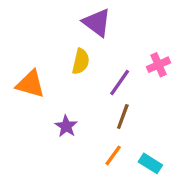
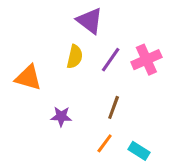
pink cross: (158, 65) -> (146, 60), size x1.4
purple line: (120, 83) -> (111, 60), moved
purple star: (66, 126) -> (61, 116), turned -30

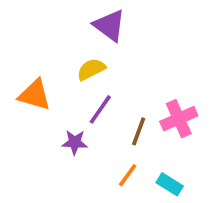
yellow semicircle: (75, 57) -> (91, 69), turned -130
purple line: (111, 60) -> (100, 109), moved
pink cross: (146, 60) -> (179, 119), moved

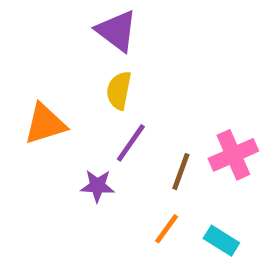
purple triangle: (109, 25) -> (117, 31), moved
yellow semicircle: (91, 69) -> (119, 90), turned -52
orange triangle: (35, 95) -> (45, 124), turned -33

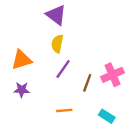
purple star: (97, 186) -> (22, 90), moved
orange line: (167, 229) -> (64, 110), moved, turned 49

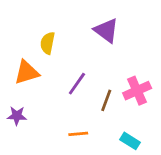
purple triangle: (56, 15) -> (106, 30), moved
yellow semicircle: (57, 44) -> (48, 43), moved
purple star: (22, 90) -> (17, 116), moved

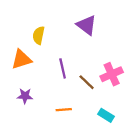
purple line: (77, 84) -> (63, 68), turned -48
brown line: (106, 100) -> (87, 82), turned -66
purple star: (17, 116) -> (25, 96), moved

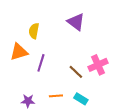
purple line: (63, 68) -> (41, 63), moved, turned 30
purple star: (25, 96) -> (28, 101), moved
cyan rectangle: (106, 115) -> (81, 99), moved

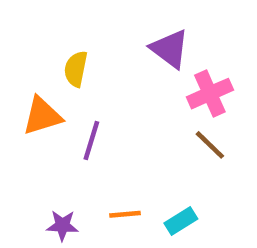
pink cross: (98, 65) -> (210, 94), moved
brown line: (76, 72) -> (210, 145), moved
cyan rectangle: (81, 99) -> (181, 221), turned -64

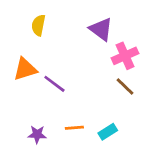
yellow semicircle: (76, 69) -> (38, 25), moved
purple line: (91, 140) -> (54, 84), turned -70

